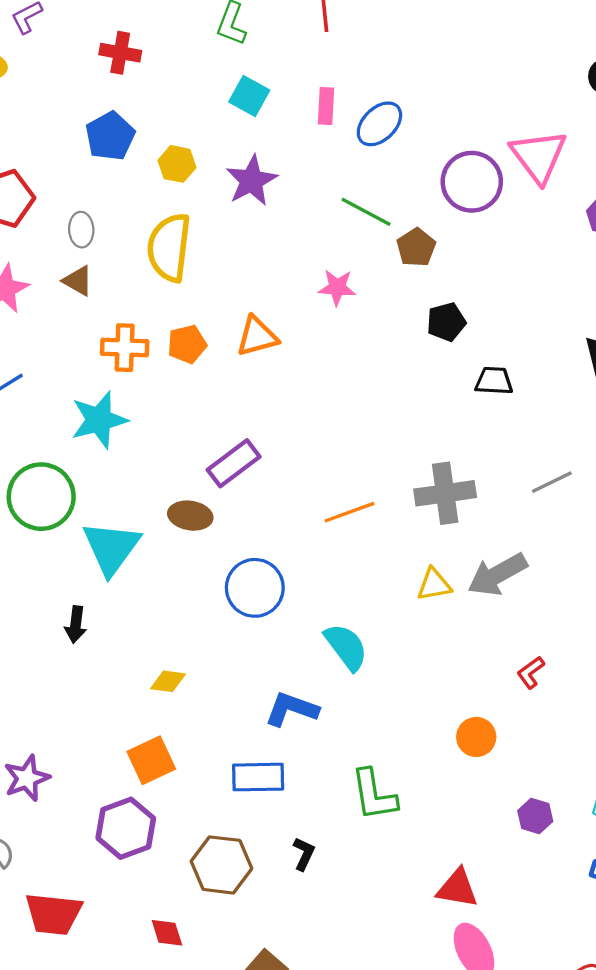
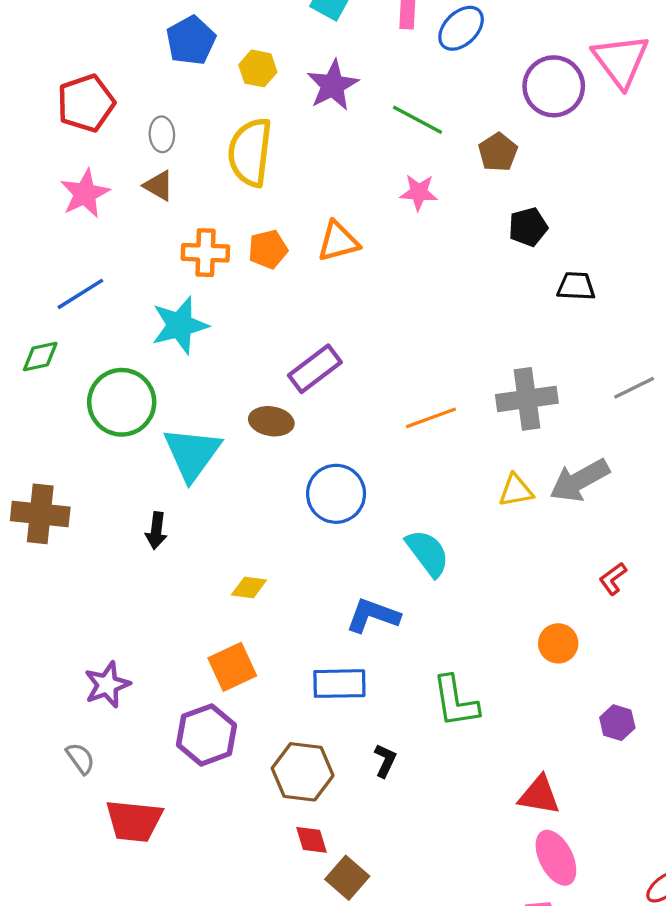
green line: (366, 212) -> (418, 120), moved
red diamond: (167, 933) -> (311, 840), moved

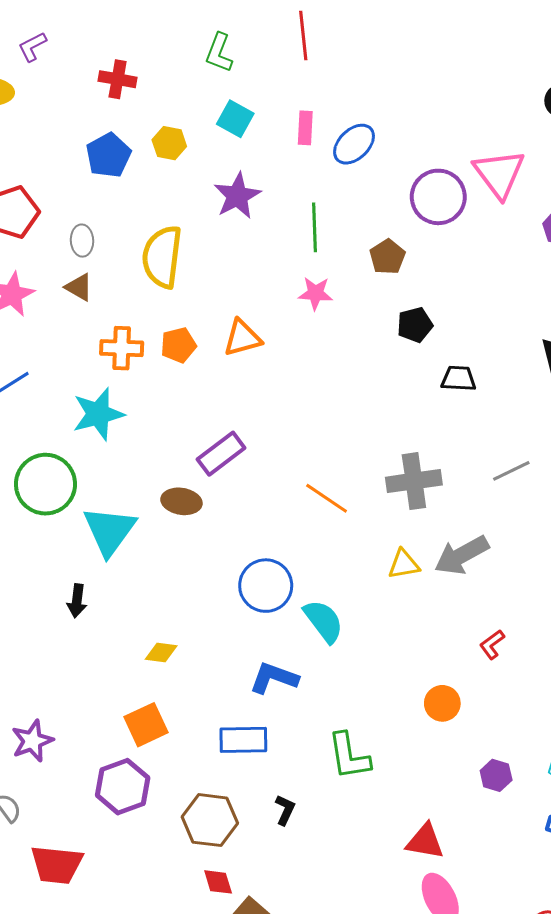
yellow hexagon: (258, 68) -> (169, 143), moved
green line: (418, 120) -> (314, 227), turned 60
orange line: (431, 418) -> (327, 498), turned 54
blue circle: (336, 494) -> (266, 586), moved

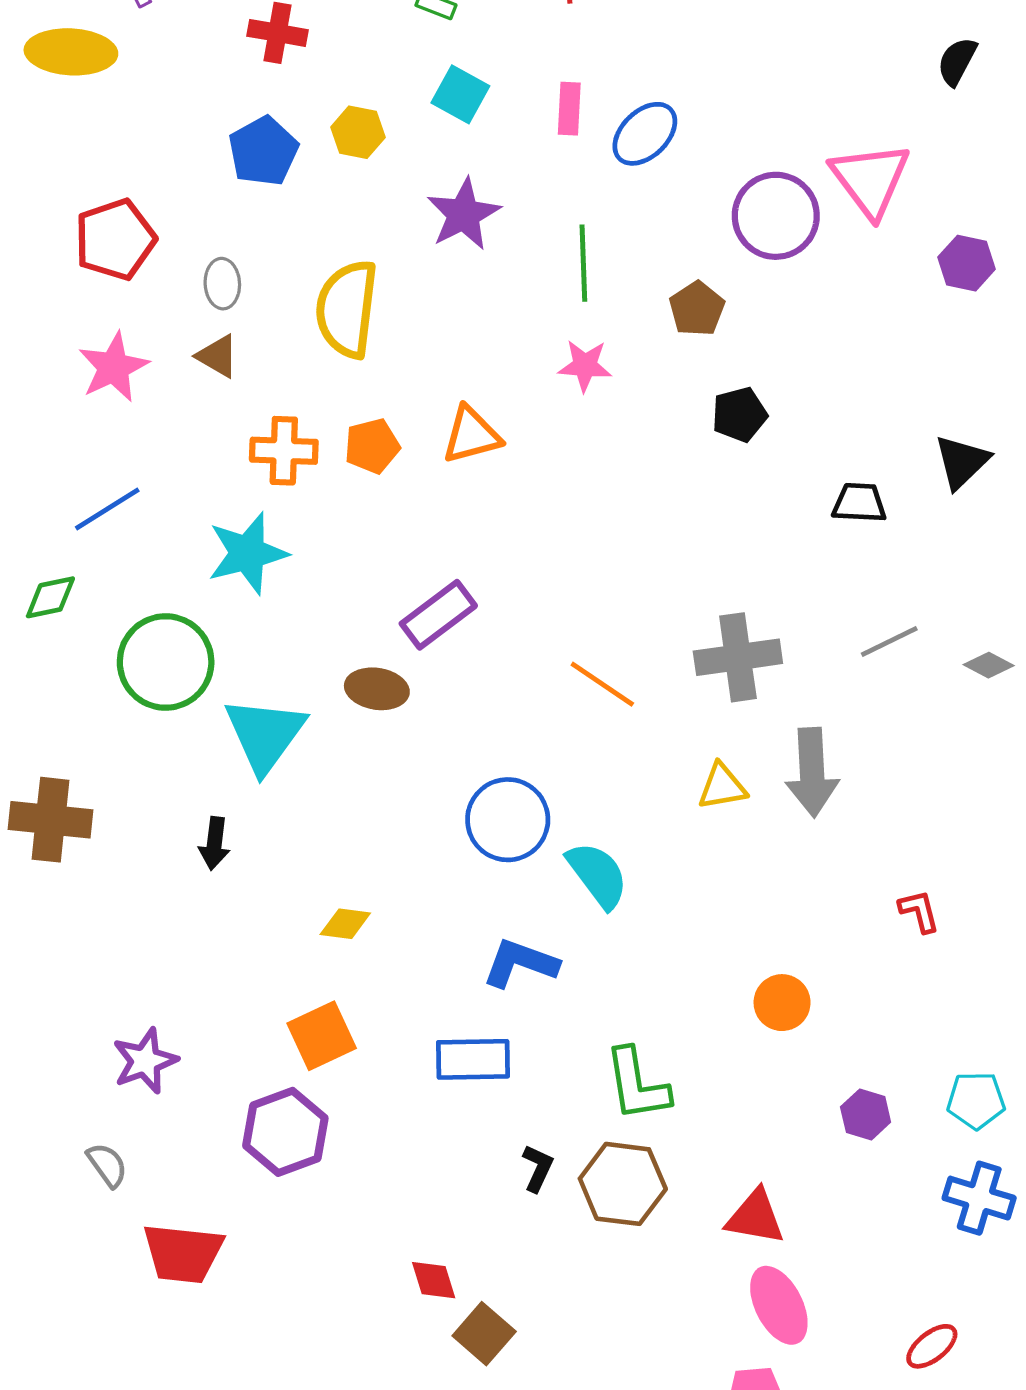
black trapezoid: (459, 379) -> (859, 503), moved
gray arrow: (462, 555) -> (812, 772), turned -64
red L-shape: (492, 644) -> (919, 911), moved, turned 112
brown hexagon: (210, 820) -> (623, 1184), moved

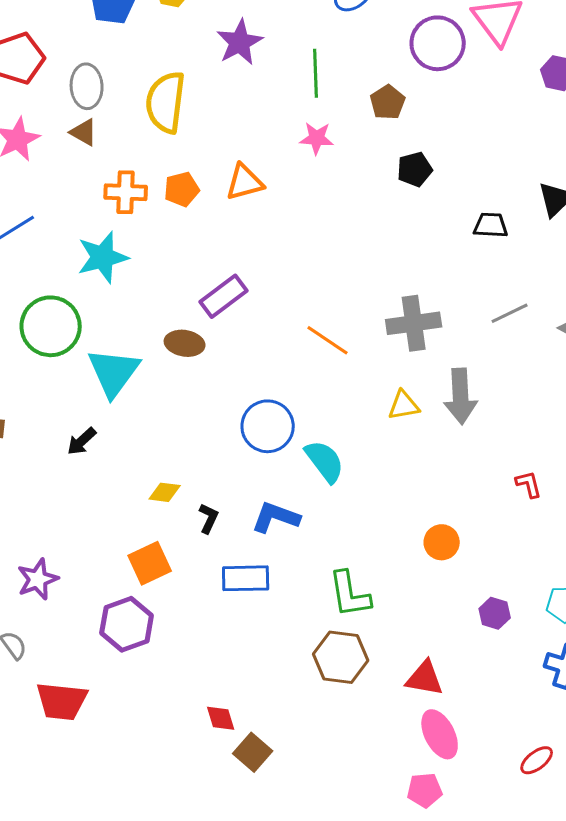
gray ellipse: (222, 284) -> (87, 86), size x1.4
black arrow: (214, 843) -> (82, 441), turned 40
black L-shape: (538, 1168) -> (209, 518), moved

